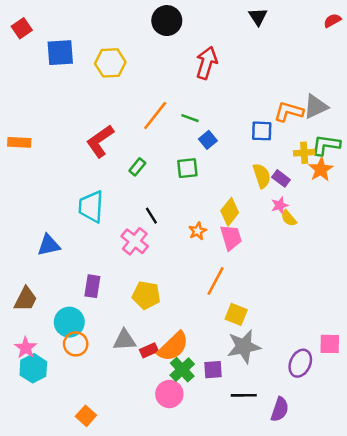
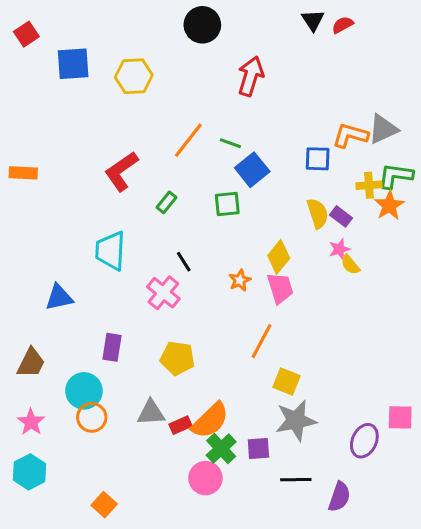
red semicircle: (332, 21) -> (343, 25), moved
blue square: (208, 140) -> (252, 170), size x1.5
cyan hexagon: (33, 368) -> (29, 472), moved

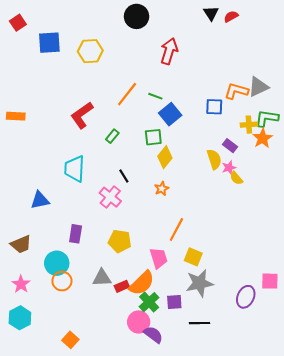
yellow semicircle: (318, 213) -> (214, 159), moved
yellow diamond: (279, 257) -> (165, 157), moved
pink trapezoid: (280, 288) -> (159, 258), moved
brown trapezoid: (31, 363) -> (21, 244), turned 40
purple semicircle: (339, 497) -> (153, 335), moved, turned -72

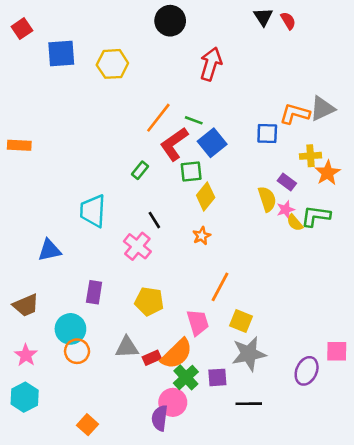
red semicircle: (231, 16) -> (288, 21), turned 88
red L-shape: (82, 115) -> (174, 144), moved
green L-shape: (267, 118) -> (316, 216), moved
purple semicircle: (153, 335) -> (160, 418), moved, turned -120

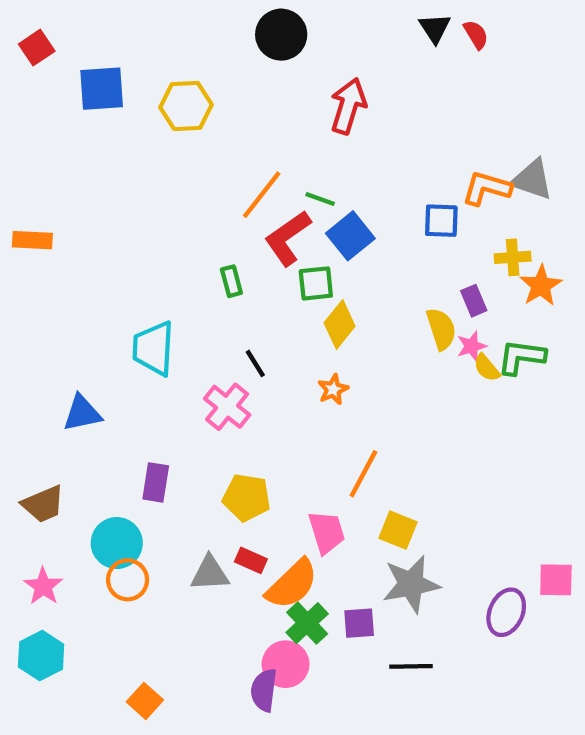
gray triangle: (322, 109) -> (532, 180), turned 44
green rectangle: (140, 170) -> (231, 281), turned -54
purple rectangle: (287, 182) -> (474, 301), turned 30
red rectangle: (152, 358) -> (251, 560), moved, turned 48

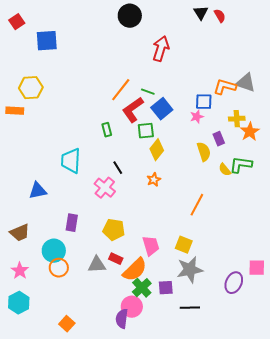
yellow hexagon: (186, 106) -> (31, 88), moved
pink star: (472, 346) -> (197, 117), moved
orange line: (363, 474) -> (197, 205), moved

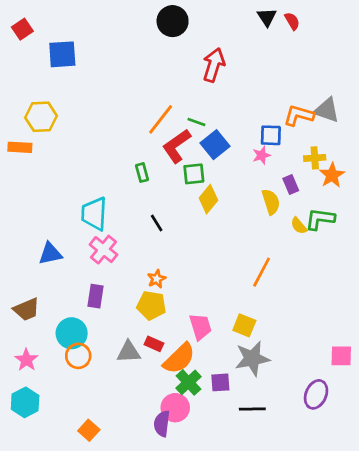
orange star: (154, 180) -> (157, 279), moved
pink cross: (105, 188) -> (103, 250), moved
purple ellipse: (234, 283) -> (316, 394), moved

